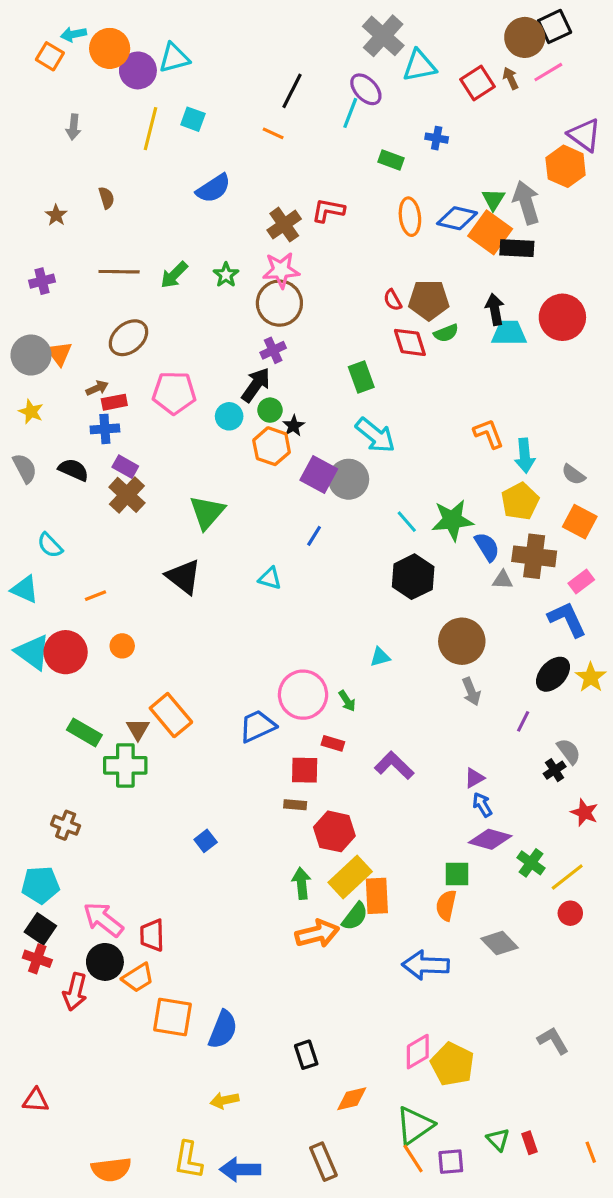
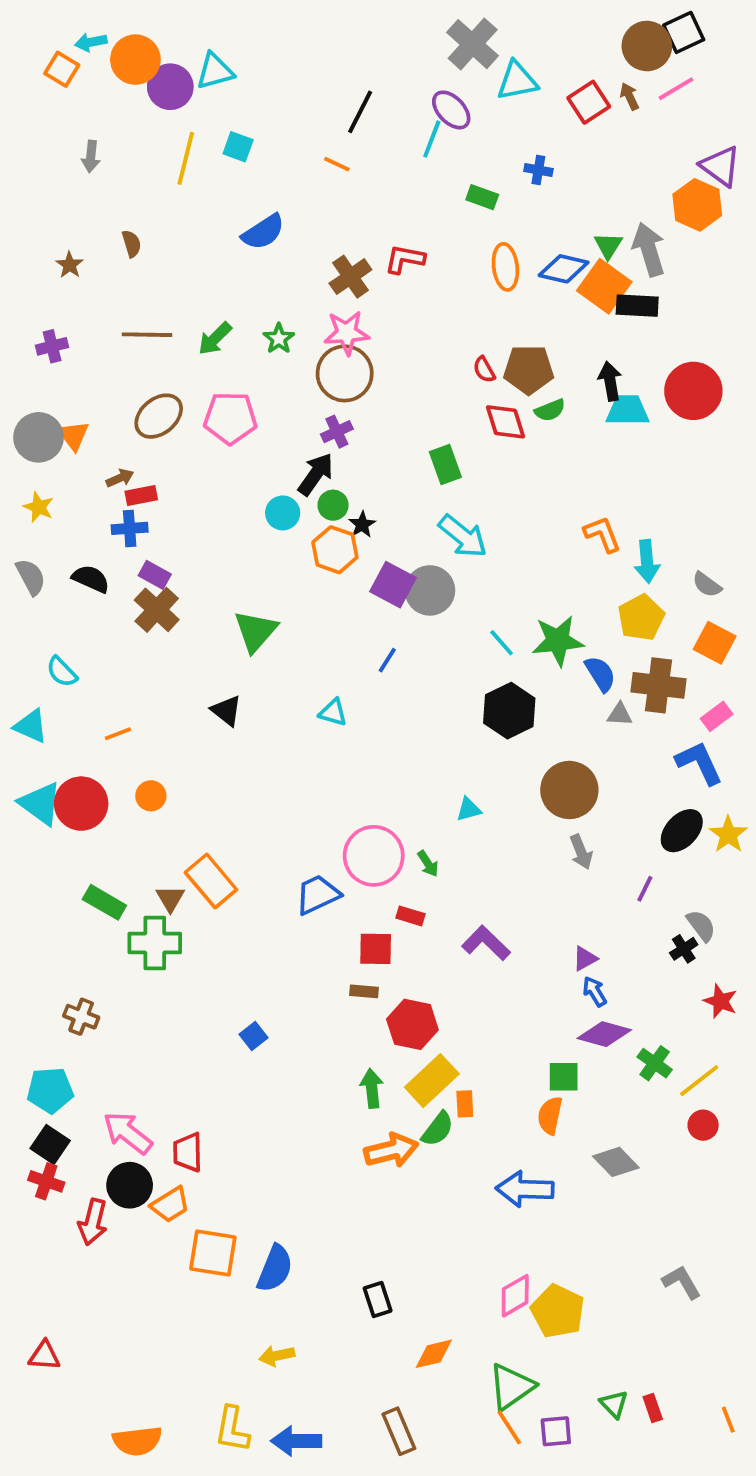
pink pentagon: (174, 393) -> (230, 418), moved
black triangle: (184, 577) -> (226, 711), size x0.7
orange rectangle: (377, 896) -> (465, 1104), size x0.6

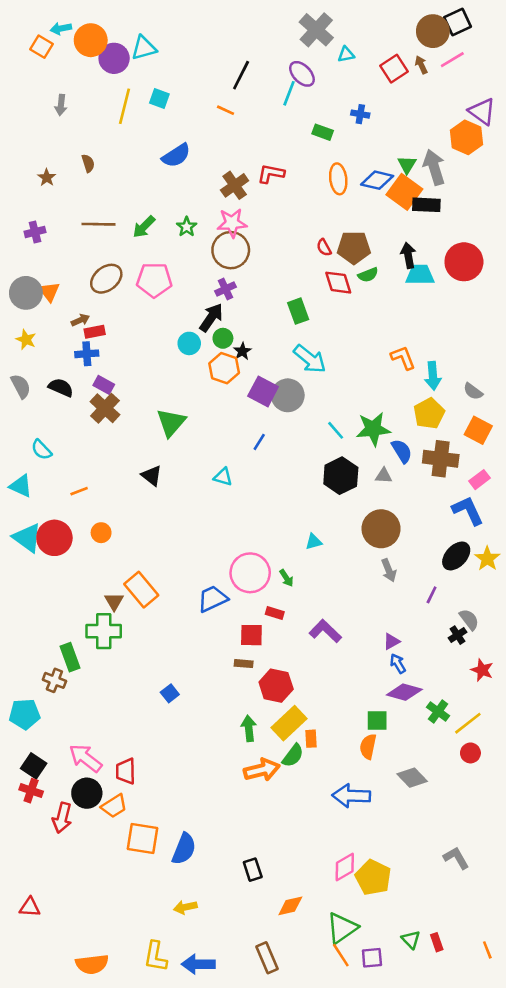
cyan triangle: (517, 81) -> (346, 54), size x0.6
gray triangle: (620, 714) -> (384, 476), moved
green rectangle: (104, 902) -> (70, 657), moved, turned 40
cyan pentagon: (50, 1090) -> (25, 714), moved

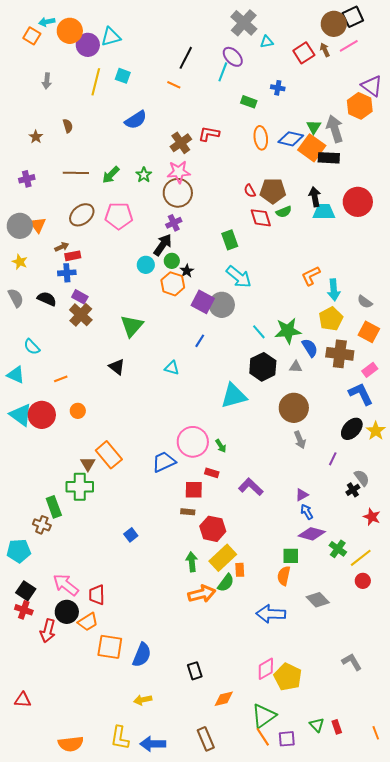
orange L-shape: (403, 358) -> (311, 276), turned -95
cyan triangle: (314, 542) -> (234, 396), moved, size x2.0

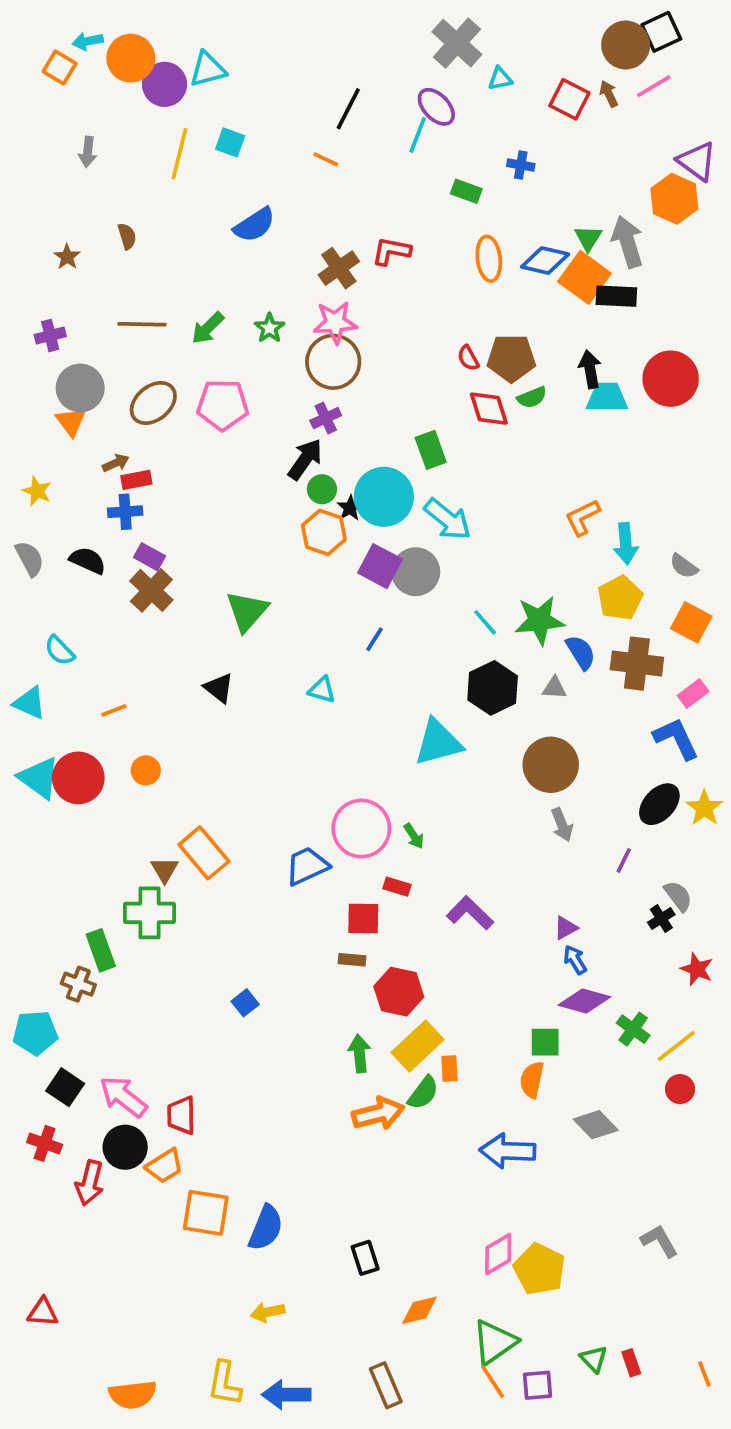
red square: (304, 53) -> (569, 99), turned -30
gray circle: (20, 226) -> (80, 388), moved
cyan circle: (146, 265) -> (384, 497), moved, size x1.8
black square: (26, 591) -> (65, 1087), moved

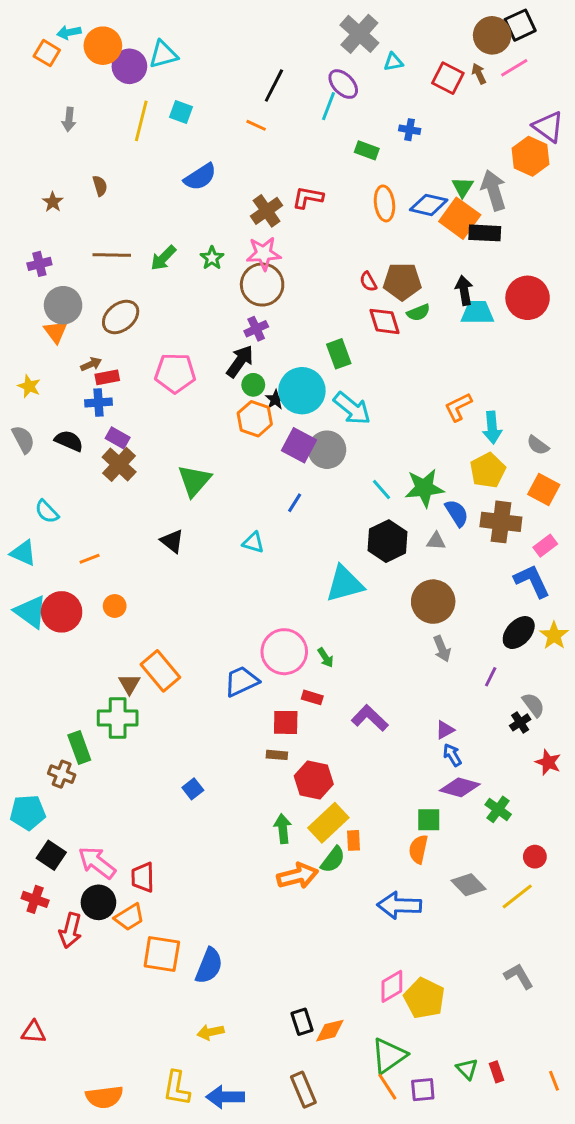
pink pentagon: (223, 405) -> (175, 373), moved
yellow line: (676, 1046) -> (517, 896), moved
black rectangle: (365, 1258) -> (302, 1022), moved

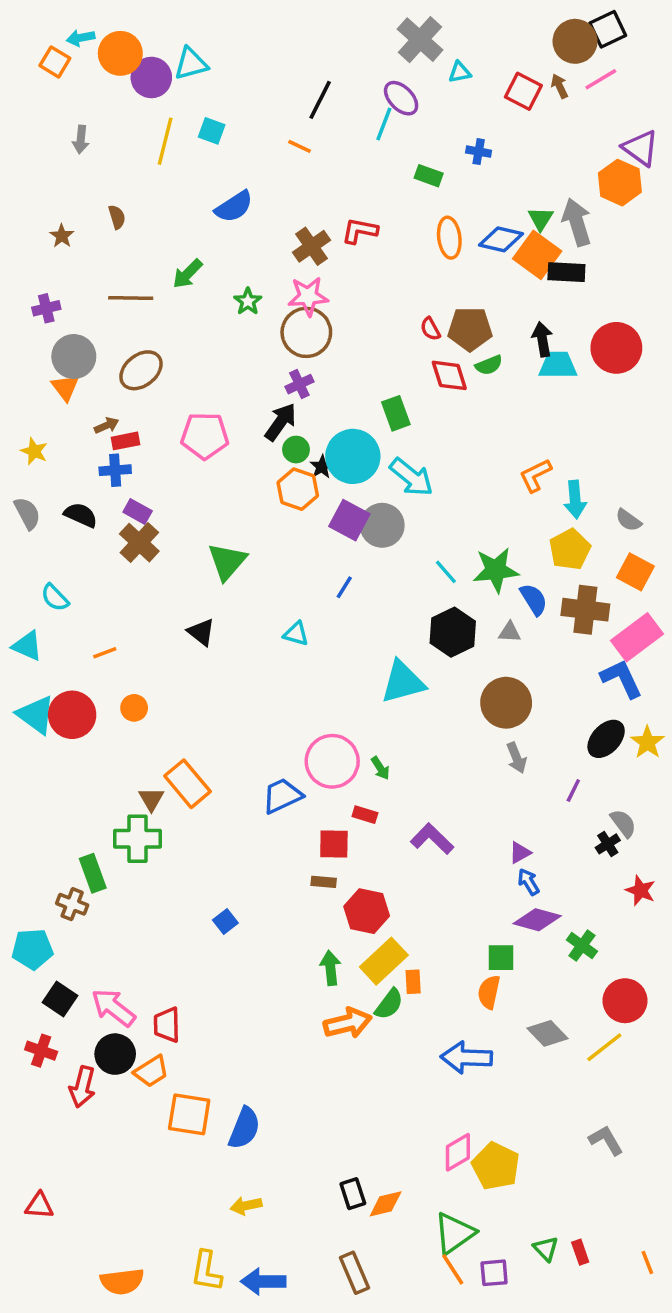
green arrow: (163, 258) -> (187, 274), moved
pink rectangle: (545, 546) -> (637, 637), size x1.8
red circle: (535, 857) -> (625, 1001), size x1.6

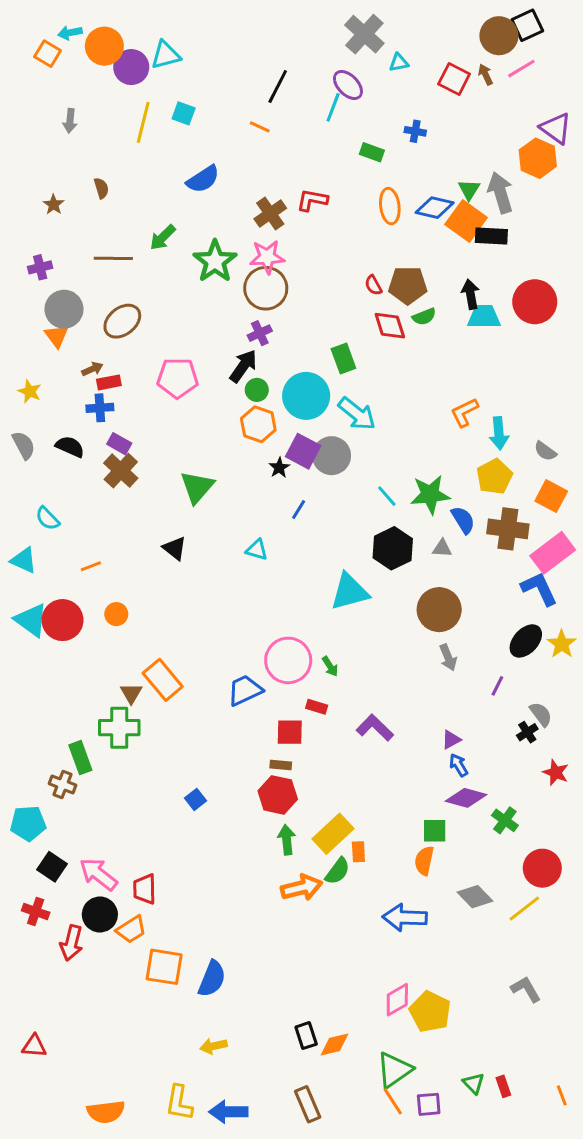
green star: (248, 301) -> (215, 261), size x1.8
black star: (322, 467) -> (279, 468), moved
red hexagon: (367, 911) -> (278, 795), moved

